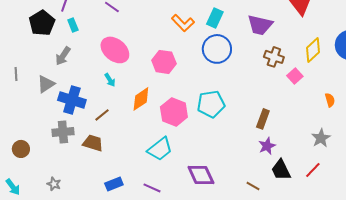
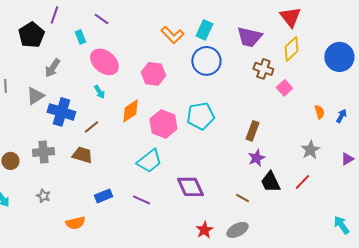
cyan rectangle: (73, 25) -> (80, 37), moved
yellow diamond: (313, 50) -> (291, 49), moved
gray cross: (63, 132) -> (43, 152), moved

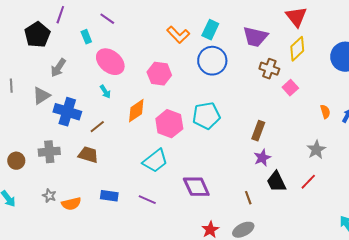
blue rectangle: (103, 196) -> (109, 196), turned 30
brown line: (242, 198) -> (248, 198), turned 40
orange semicircle: (75, 223) -> (71, 204), moved

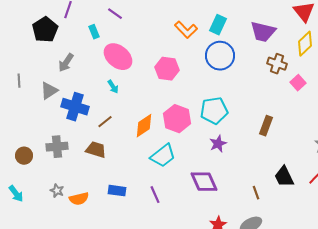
orange diamond: (136, 111) -> (144, 126), moved
purple star: (262, 158) -> (218, 144), moved
purple line: (147, 200) -> (155, 195), turned 42

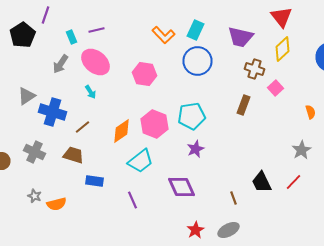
purple line: (115, 14) -> (96, 30), moved, turned -49
gray arrow: (66, 63) -> (60, 64), moved
brown rectangle: (266, 126) -> (244, 105), moved
gray cross: (57, 147) -> (34, 152), turned 30
blue rectangle: (117, 191) -> (94, 181), moved

